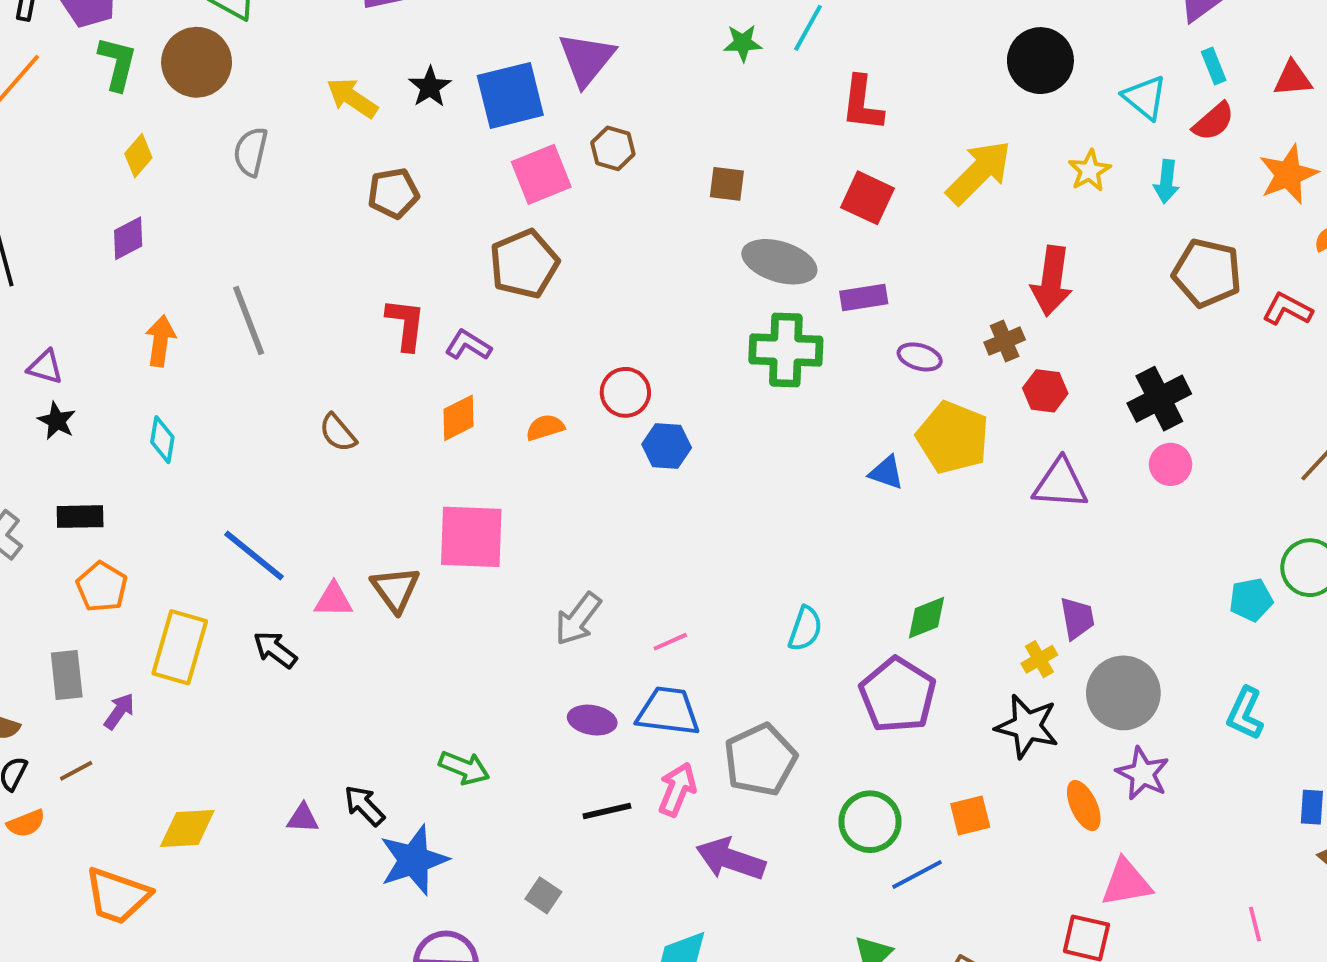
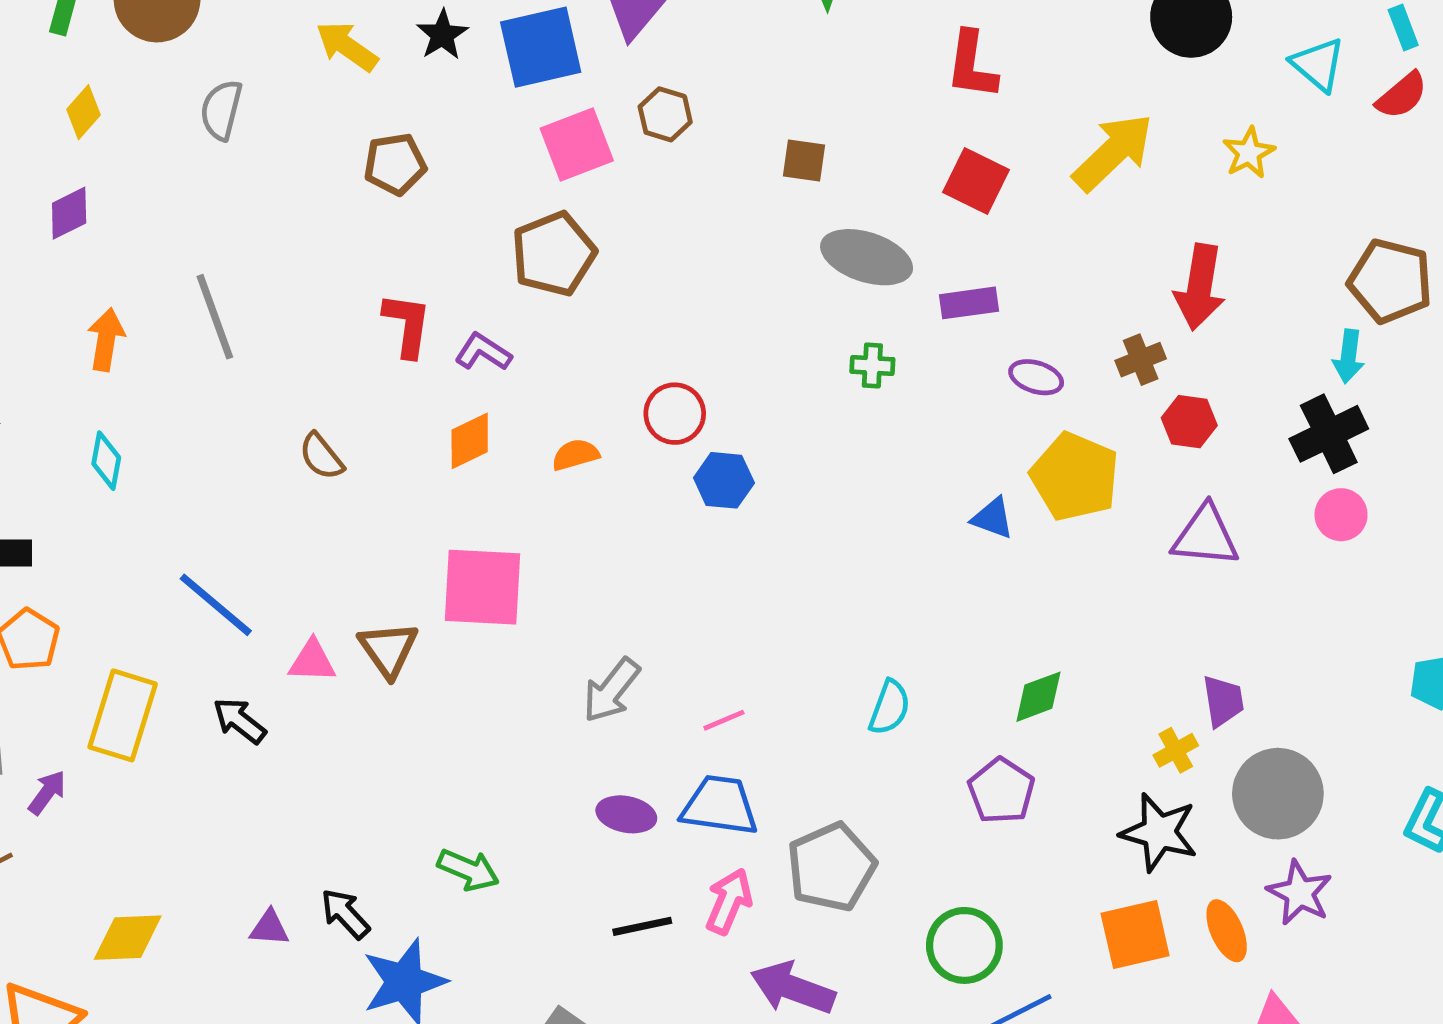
cyan arrow: (1166, 182) -> (1349, 356), moved
green cross: (786, 350) -> (872, 365), size x0.5
purple pentagon: (898, 695) -> (1001, 791), size x0.7
orange square: (970, 816) -> (1135, 934), moved, size x1.4

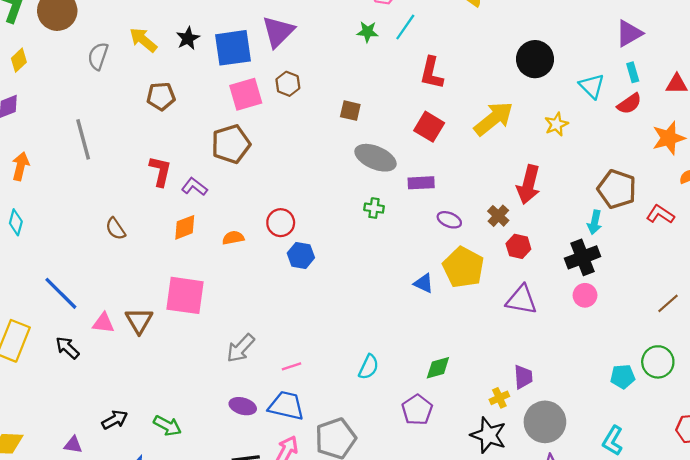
gray semicircle: (221, 110) -> (98, 56), moved
gray line: (215, 317) -> (83, 139), moved
brown cross: (1141, 360) -> (498, 216), turned -30
black arrow: (345, 914) -> (115, 420), moved, turned 100

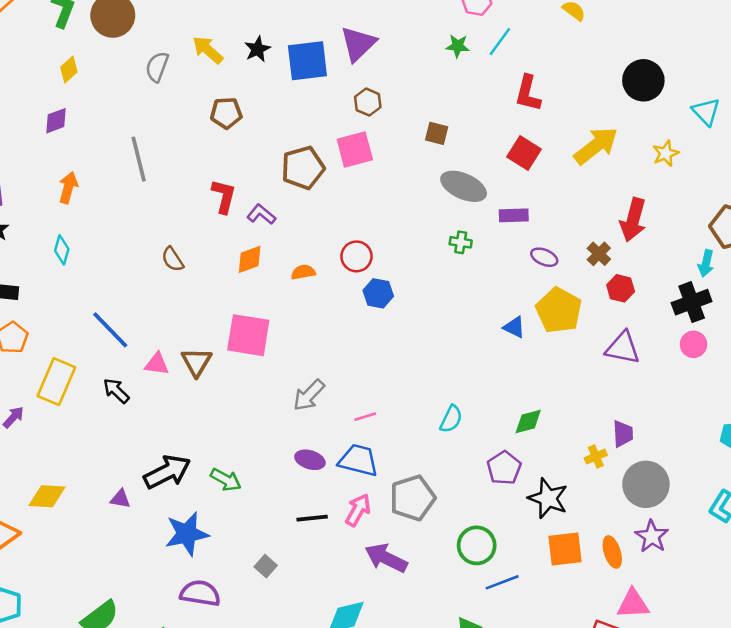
pink square: (246, 94) -> (355, 150), moved
black arrow: (115, 420) -> (167, 472), size x1.6
black star: (488, 435) -> (548, 498), moved

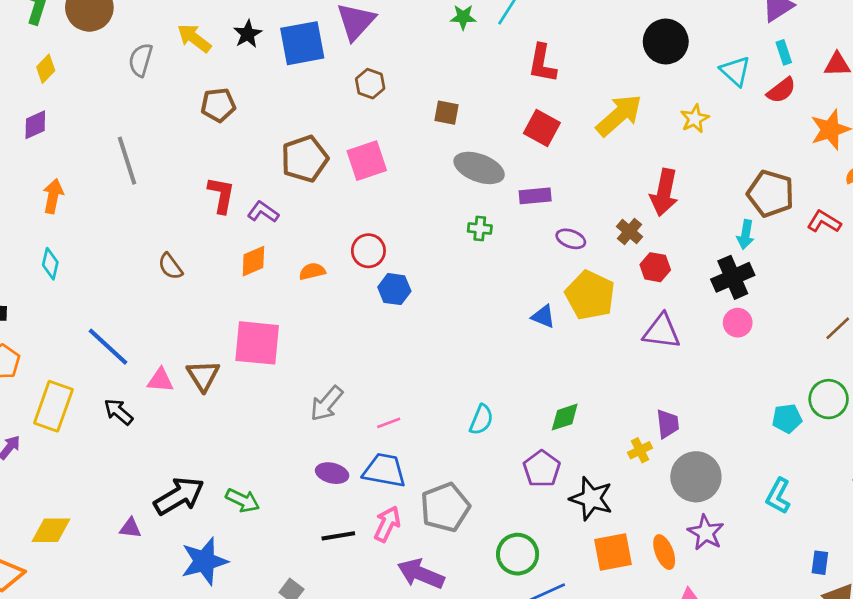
pink square: (355, 150) -> (367, 161), moved

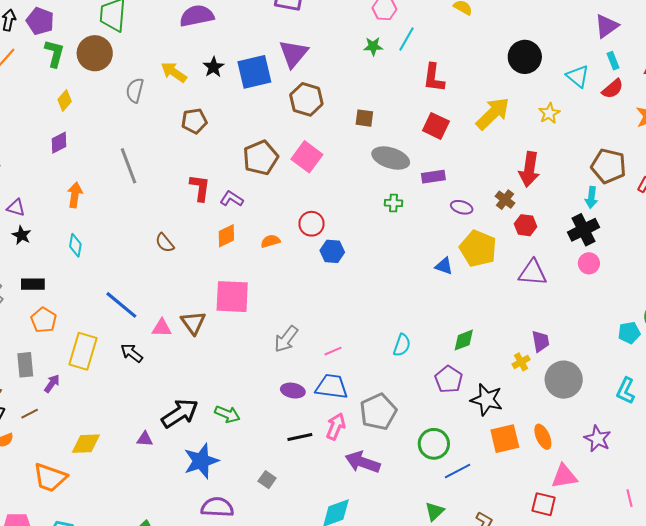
brown hexagon: (370, 84) -> (306, 99), size x1.5
pink square: (367, 161) -> (307, 157), turned -32
purple star: (706, 533) -> (598, 439), moved

